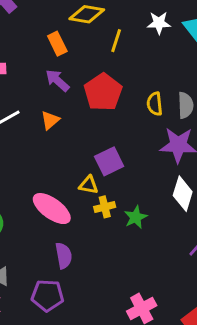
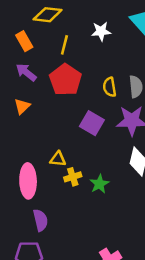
white star: (159, 23) -> (101, 31), moved
yellow line: (116, 41) -> (64, 45), moved
purple square: (109, 161) -> (92, 123), moved, turned -30
pink ellipse: (52, 209) -> (28, 181), turned 56

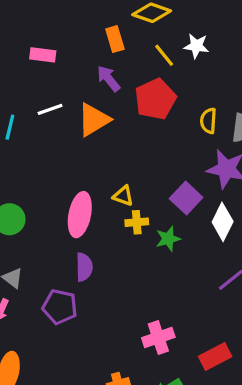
white star: (101, 31) -> (196, 46), moved
yellow line: (64, 45) -> (164, 55), turned -66
orange triangle: (22, 106) -> (94, 120), size x1.6
purple square: (92, 123) -> (186, 198), moved

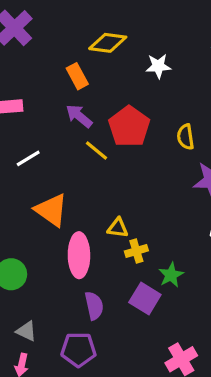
yellow line: (164, 55) -> (97, 150), moved
orange triangle: (94, 120) -> (51, 210), moved, turned -42
purple square: (186, 198) -> (145, 299), moved
green star: (168, 239) -> (171, 275), moved

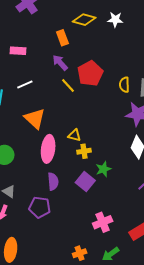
white star: (158, 66) -> (115, 20), moved

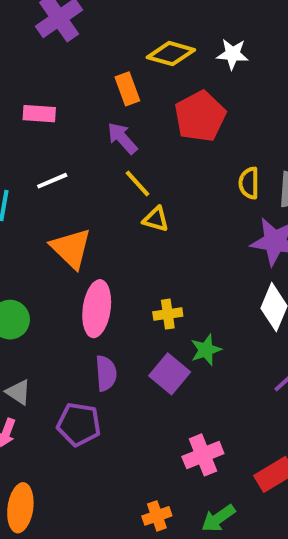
red pentagon: (90, 73) -> (200, 116), moved
yellow triangle: (74, 135) -> (156, 219), moved

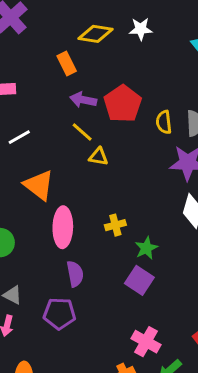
red pentagon: (200, 116) -> (123, 104), moved
purple arrow: (122, 138) -> (83, 100), moved, turned -30
purple square: (170, 374) -> (139, 280), moved
pink cross: (203, 455) -> (146, 342), moved, turned -32

